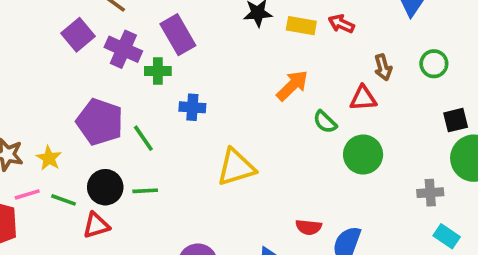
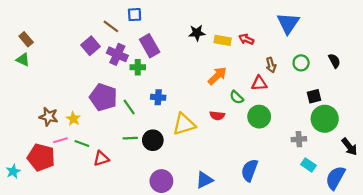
blue cross: (192, 107) -> (158, 97), moved
black circle: (105, 187) -> (153, 140), moved
red semicircle: (309, 227) -> (217, 116), moved

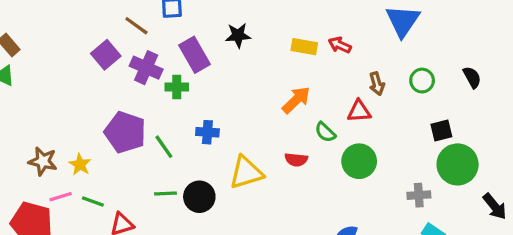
black star: (197, 33) -> (238, 35), moved

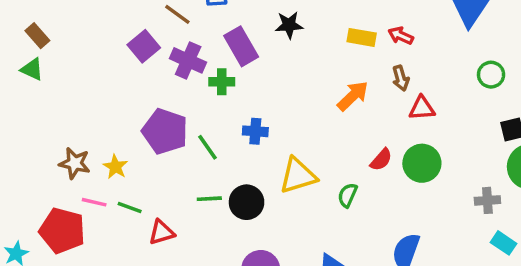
brown arrow: (377, 84) -> (401, 78), moved
green semicircle: (325, 132) -> (348, 195), moved, turned 70
red semicircle: (296, 160) -> (381, 160), moved, turned -55
pink line: (61, 197) -> (94, 202), turned 30

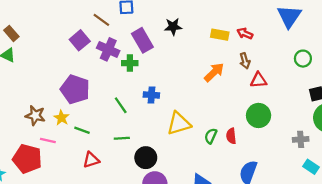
purple pentagon: (165, 131) -> (75, 89), moved
red semicircle: (381, 160) -> (231, 136), moved, turned 133
black circle: (247, 202) -> (146, 158), moved
green line: (130, 208) -> (82, 130), moved

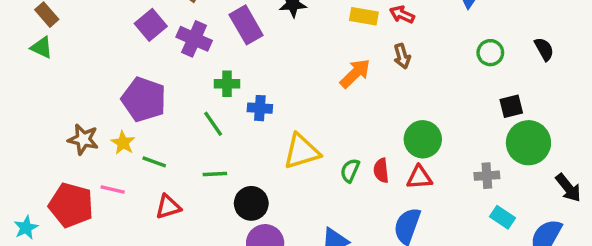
green cross: (130, 63) -> (227, 84), moved
red triangle: (259, 80) -> (419, 177), moved
pink line: (48, 141) -> (113, 190), moved

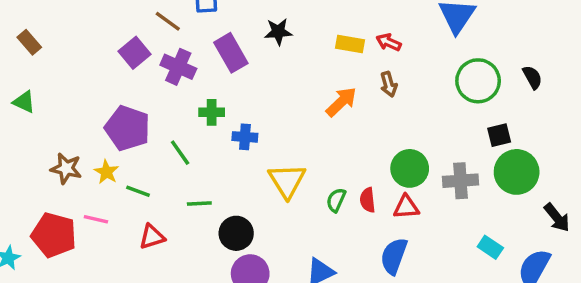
green triangle: (42, 47) -> (24, 102), moved
green circle: (490, 53) -> (478, 81), size x1.6
green line: (213, 124) -> (180, 153), moved
yellow triangle: (301, 151) -> (287, 181), turned -45
gray cross: (487, 176) -> (460, 181), moved, size x1.4

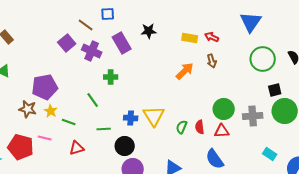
purple pentagon: (127, 128) -> (45, 87), moved, turned -30
blue cross: (245, 137) -> (131, 118), moved
blue semicircle: (394, 256) -> (215, 159), turned -55

